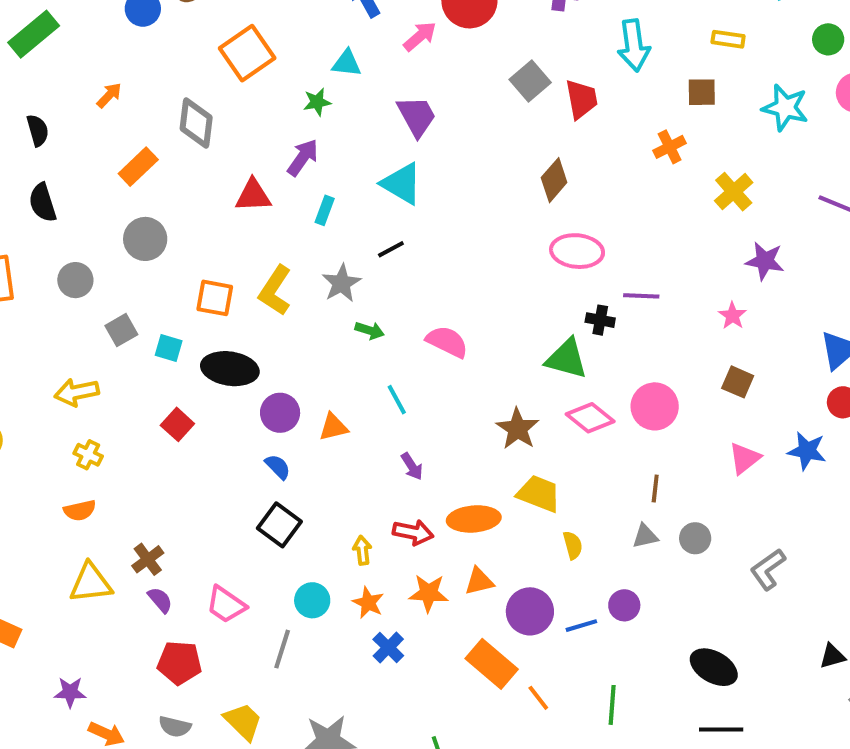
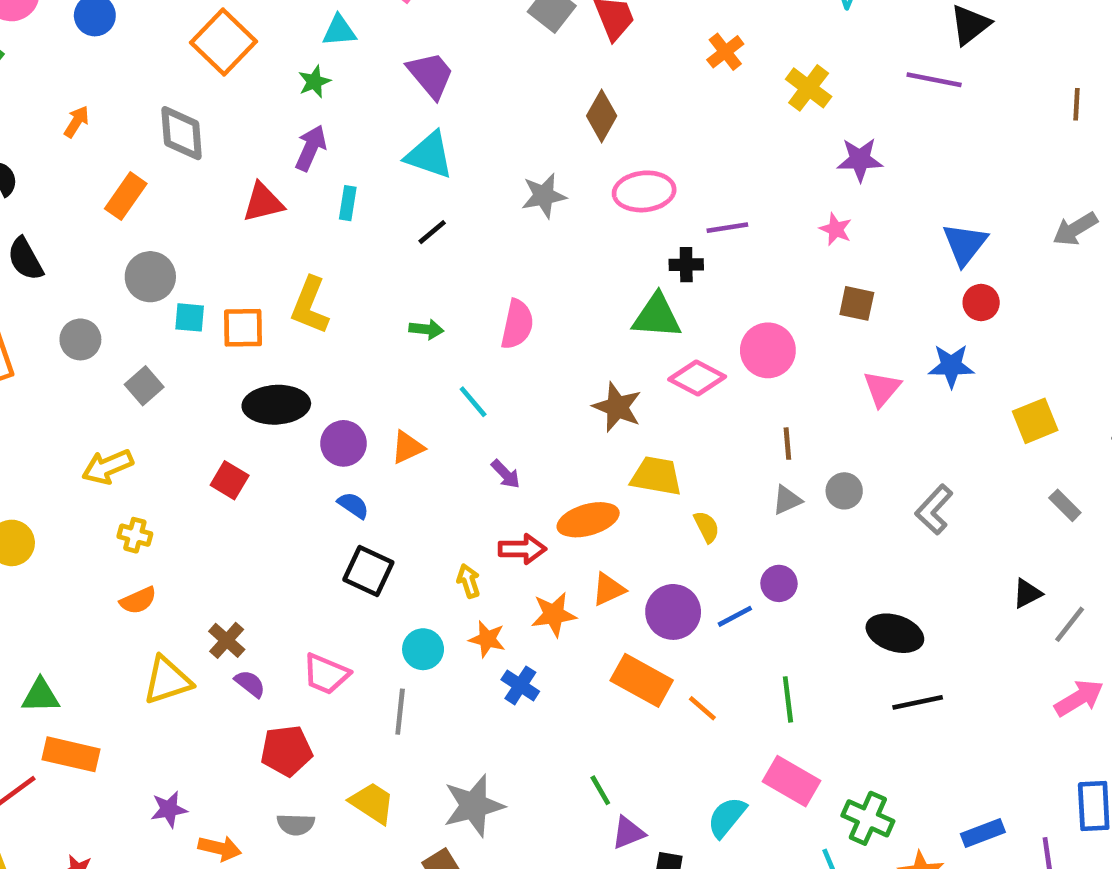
gray star: (342, 283) -> (544, 196), moved, turned 30
pink semicircle: (447, 342) -> (517, 324), turned 87
cyan square: (169, 348) -> (190, 317), moved

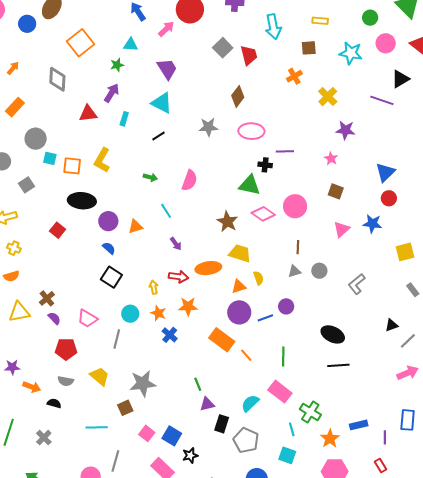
orange rectangle: (126, 196) -> (15, 107), moved
orange triangle: (608, 589) -> (239, 286), moved

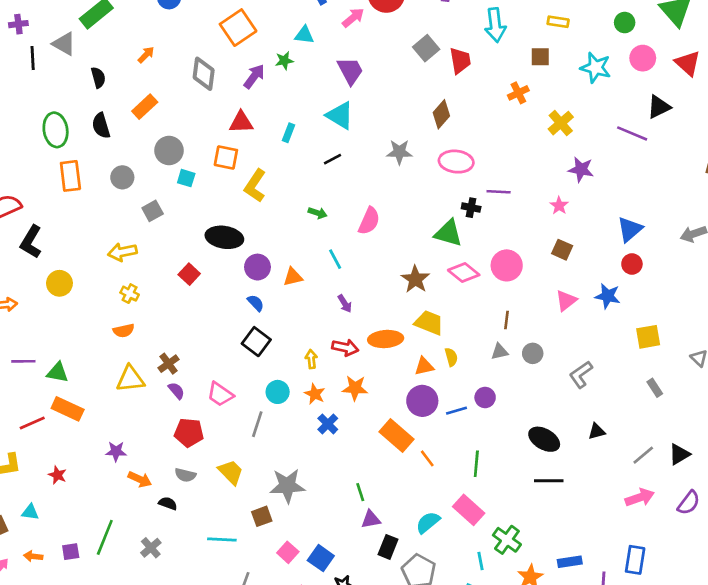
purple arrow: (112, 93) -> (254, 76), moved
orange square: (72, 166) -> (226, 157), moved
black triangle: (392, 325) -> (597, 431), moved

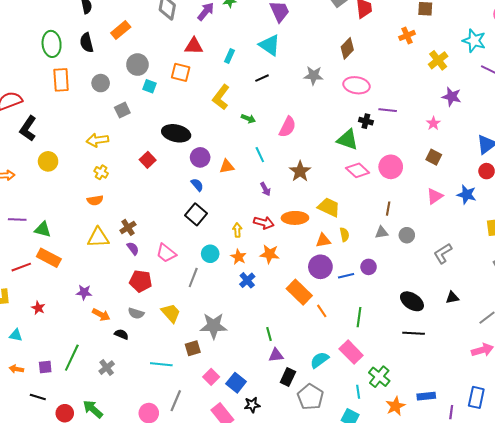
cyan star: (596, 68) -> (474, 41), moved
yellow L-shape: (255, 186) -> (221, 97), moved
brown star: (415, 279) -> (300, 171), moved

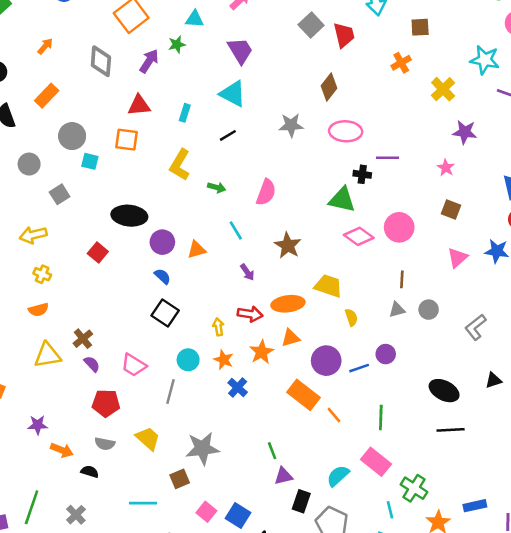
orange triangle: (323, 240) -> (291, 338), moved
orange star: (270, 254) -> (262, 352), turned -30

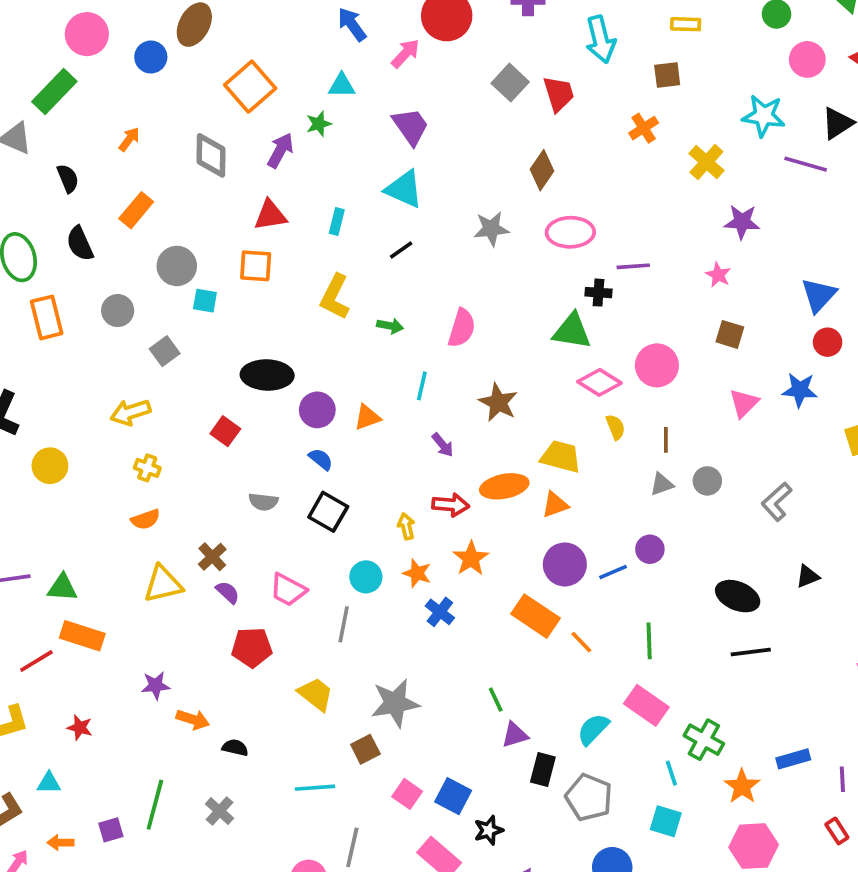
cyan line: (236, 230) -> (422, 386), turned 48
yellow semicircle: (351, 317) -> (615, 427), moved
orange triangle: (291, 338) -> (555, 505), moved
gray semicircle: (105, 444) -> (263, 502), moved

